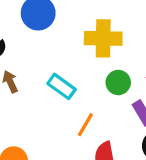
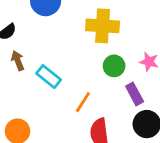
cyan rectangle: (62, 86) -> (49, 77), moved

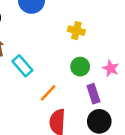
yellow cross: (103, 26) -> (76, 31), size x0.6

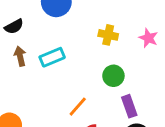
cyan rectangle: (22, 66) -> (52, 57), moved, turned -70
pink star: (111, 68) -> (148, 38), moved

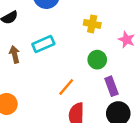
pink star: (148, 38) -> (127, 40), moved
brown arrow: (20, 56) -> (15, 54), moved

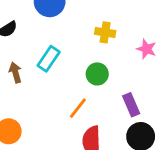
cyan rectangle: (43, 44) -> (49, 59), turned -30
green circle: (97, 60) -> (97, 74), moved

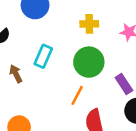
green circle: (97, 74) -> (89, 62), size x1.5

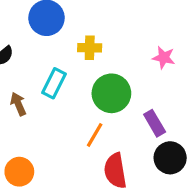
yellow cross: (89, 24) -> (90, 48), moved

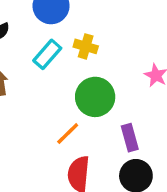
cyan rectangle: (54, 83) -> (47, 54), moved

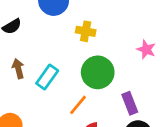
cyan rectangle: (47, 54) -> (47, 77), moved

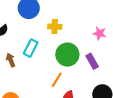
cyan rectangle: (47, 77) -> (31, 48), moved
purple rectangle: (130, 103) -> (92, 61), moved

